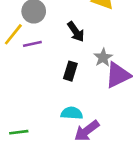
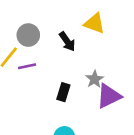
black arrow: (76, 32) -> (67, 42), moved

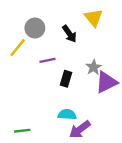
yellow triangle: (95, 23) -> (94, 18), turned 30
purple line: (27, 66) -> (48, 60), moved

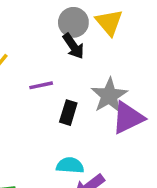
gray circle: (35, 28) -> (73, 22), moved
gray star: (94, 67) -> (109, 96), size x1.5

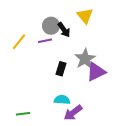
gray circle: (73, 22) -> (51, 26), moved
purple line: (41, 85) -> (45, 41), moved

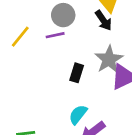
black arrow: (64, 30) -> (104, 20), moved
cyan semicircle: (62, 100) -> (78, 115), turned -56

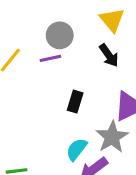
black arrow: (104, 20) -> (109, 55), moved
gray star: (109, 59) -> (112, 137), moved

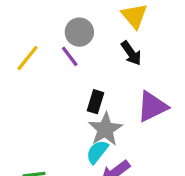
purple line: (50, 58) -> (70, 56), turned 65
gray star: (112, 137) -> (105, 129), moved

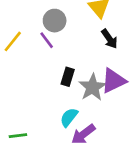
black arrow: (131, 53) -> (109, 39), moved
gray star: (105, 129) -> (92, 87), moved

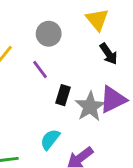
purple line: (47, 40) -> (40, 69), moved
cyan semicircle: (69, 117) -> (50, 139), moved

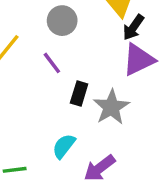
black arrow: (109, 54) -> (133, 27), moved, turned 70
purple triangle: (113, 99) -> (138, 60), moved

